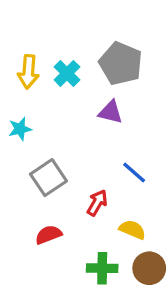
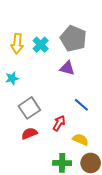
red semicircle: (48, 235) -> (29, 133), moved

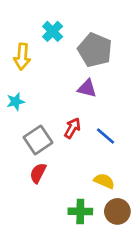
cyan cross: (41, 45) -> (53, 31), moved
red arrow: (59, 123) -> (72, 128), moved
red semicircle: (29, 133) -> (38, 173), turned -42

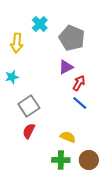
purple triangle: (87, 88) -> (66, 67), turned -42
red arrow: (72, 128) -> (79, 83), moved
yellow semicircle: (104, 181) -> (68, 137), moved

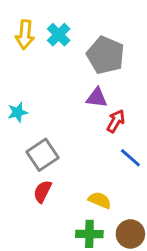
yellow arrow: (17, 43) -> (25, 35), moved
purple triangle: (66, 67) -> (97, 98), turned 35
blue line: (80, 103) -> (130, 158), moved

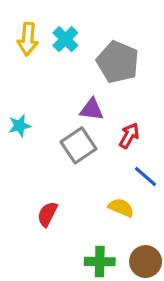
purple triangle: (97, 98) -> (92, 109), moved
gray square: (42, 155) -> (78, 145), moved
yellow semicircle: (100, 200) -> (121, 208), moved

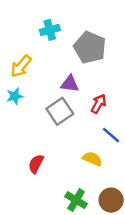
yellow arrow: (28, 39) -> (21, 66), moved, turned 35
cyan cross: (65, 39) -> (50, 30), turned 30
green cross: (100, 262) -> (76, 200), turned 30

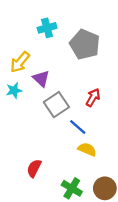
purple triangle: (70, 84) -> (41, 79), moved, turned 36
blue line: (111, 135) -> (78, 127), moved
red semicircle: (36, 164) -> (34, 168), moved

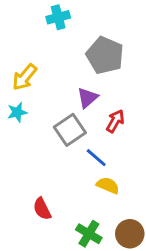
cyan cross: (47, 28) -> (58, 17), moved
purple triangle: (41, 79) -> (87, 98), moved, turned 36
red semicircle: (34, 168) -> (42, 209), turned -54

